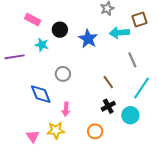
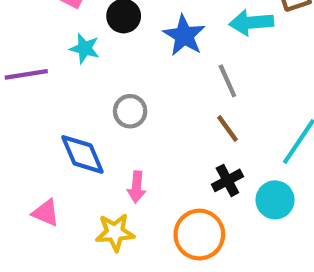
gray line: (132, 60) -> (227, 81), moved
orange circle: (95, 131) -> (199, 235), size x1.5
pink triangle: (33, 136) -> (46, 213), moved, turned -32

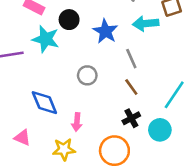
cyan star: (85, 48) -> (46, 39), size x1.5
gray circle: (130, 111) -> (87, 75), moved

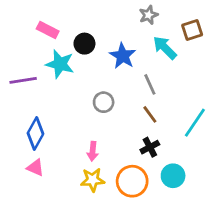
cyan arrow: (146, 23) -> (165, 48), turned 50
blue diamond: (44, 103) -> (35, 134), moved, turned 52
cyan circle: (160, 130) -> (173, 176), moved
yellow star: (64, 149) -> (93, 180), moved

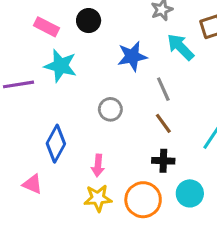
black circle: (84, 44) -> (89, 21), moved
blue star: (123, 56) -> (132, 56), turned 30
blue diamond: (35, 134) -> (56, 144), moved
black cross: (150, 147) -> (163, 161), turned 30

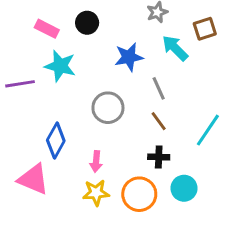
gray circle: (110, 109) -> (108, 108), size x1.4
pink triangle: (32, 184) -> (33, 179), size x1.6

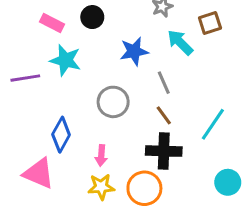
black cross: (159, 157) -> (164, 151), size x1.6
cyan circle: (184, 188) -> (228, 182), moved

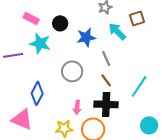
black circle: (92, 17) -> (60, 23), moved
pink arrow: (101, 156) -> (77, 107), moved

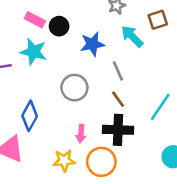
pink rectangle: (31, 18) -> (35, 20), moved

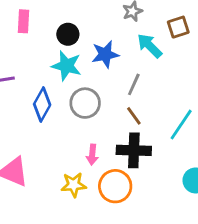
pink rectangle: (35, 20) -> (23, 21), moved, turned 66
cyan star: (33, 52) -> (66, 66), moved
gray line: (118, 71) -> (134, 84), turned 48
blue diamond: (30, 116) -> (42, 104), moved

